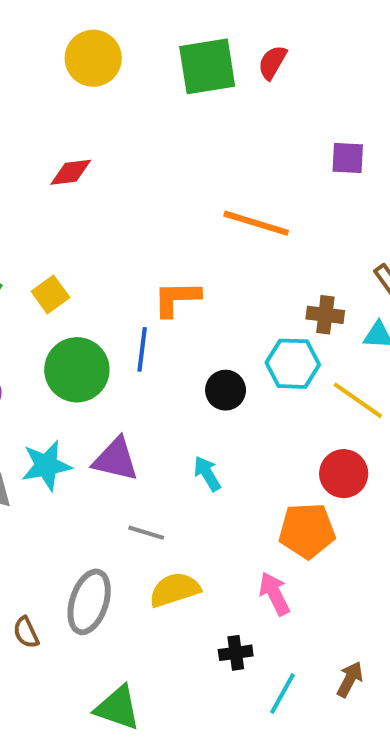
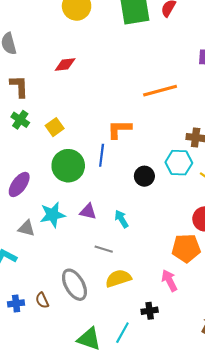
orange line: (256, 223) -> (160, 91), turned -32
purple triangle: (116, 459) -> (88, 212), size x0.7
cyan arrow: (207, 474) -> (121, 219), moved
gray ellipse: (89, 602) -> (74, 285), turned -48
cyan line: (283, 694) -> (122, 333), moved

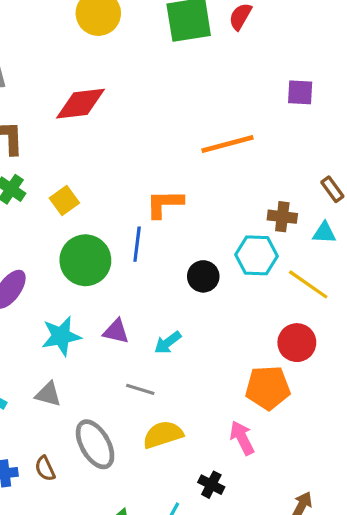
red diamond: (65, 64) -> (81, 104), size x1.5
cyan arrow: (121, 219) -> (168, 343), turned -96
gray triangle: (26, 228) -> (48, 394), moved
black cross: (150, 311) -> (211, 485), turned 35

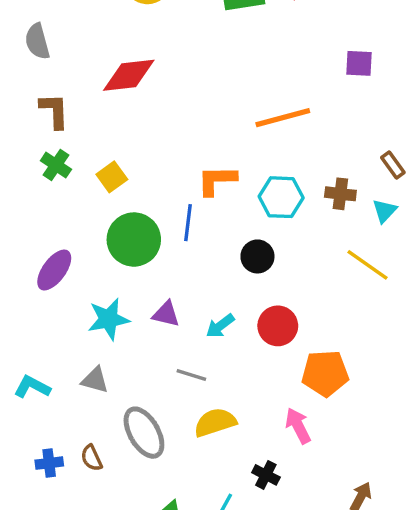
cyan triangle: (324, 233) -> (384, 211), turned -50
cyan hexagon: (257, 255) -> (281, 197), moved
red circle: (297, 343) -> (278, 326), moved

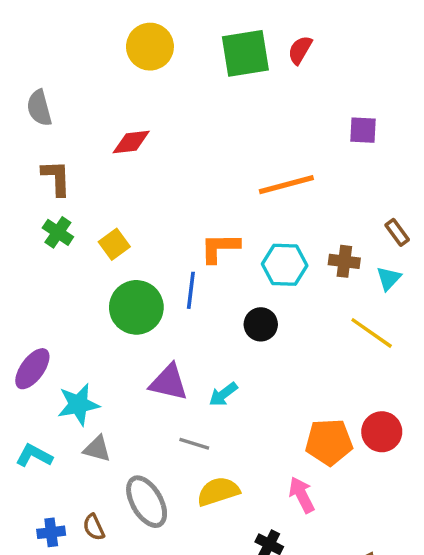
red diamond: (129, 75) -> (131, 142), size x0.7
purple ellipse: (54, 270) -> (32, 369), moved
purple triangle: (166, 314) -> (169, 382), size x1.4
cyan star: (108, 319) -> (78, 405), moved
red circle: (278, 326) -> (382, 432), moved

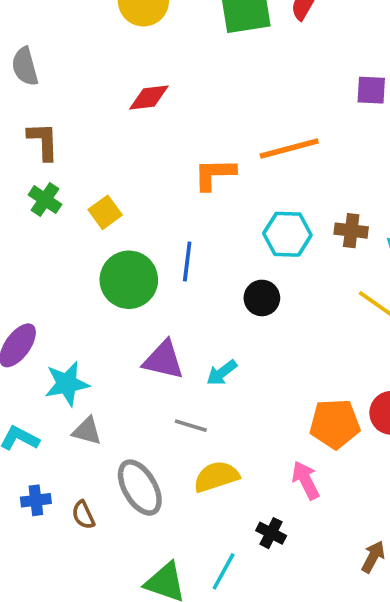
red diamond: (131, 142) -> (149, 97), moved
orange L-shape: (220, 248) -> (215, 174), moved
blue cross: (51, 532) -> (36, 500), moved

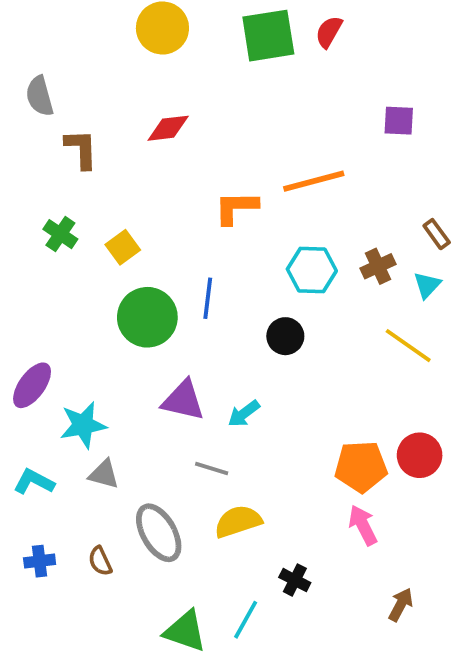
brown L-shape: (43, 141) -> (81, 149), moved
brown cross: (351, 231) -> (378, 266), turned -32
pink arrow: (306, 480) -> (363, 525), moved
blue cross: (36, 500) -> (40, 561), moved

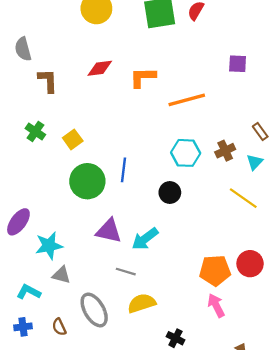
orange L-shape: (236, 208) -> (143, 77), moved
cyan arrow: (244, 414) -> (145, 239), size x1.4
cyan L-shape: (34, 482) -> (29, 292), moved

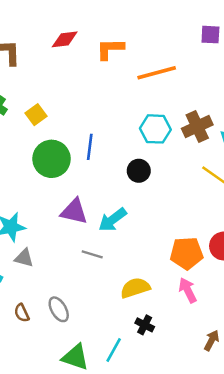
brown cross: (225, 151) -> (197, 127), size x1.4
yellow semicircle: (142, 303) -> (135, 288), moved
gray ellipse: (94, 310) -> (59, 309), moved, size x0.7

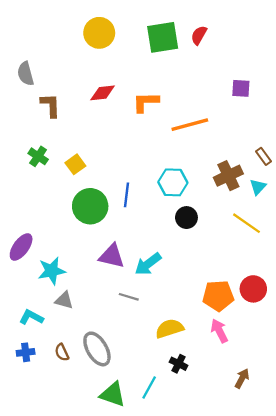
cyan hexagon: (155, 129) -> (173, 182), moved
black circle: (139, 171) -> (186, 218), moved
gray ellipse: (59, 309) -> (97, 349), size x1.4

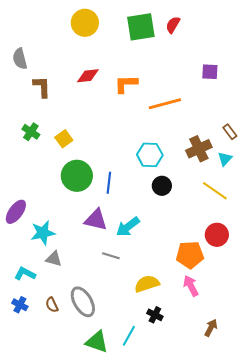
blue line: (126, 195) -> (109, 183), moved
red circle: (253, 289) -> (217, 235), moved
blue cross: (26, 352) -> (20, 305), turned 35

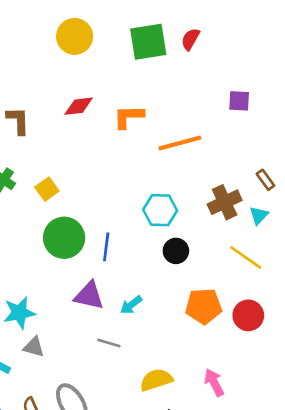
cyan arrow: (128, 227) -> (131, 305), size x0.7
orange pentagon: (190, 255) -> (204, 306), moved

